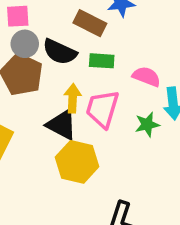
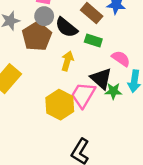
pink trapezoid: (102, 109) -> (83, 95), moved
black triangle: (62, 125) -> (101, 79), moved

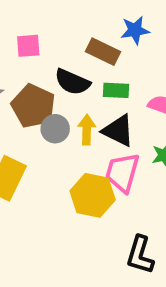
gray circle: (44, 16) -> (55, 129), moved
black triangle: (101, 79) -> (118, 131), moved

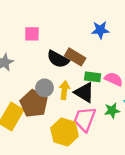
brown rectangle: (103, 52) -> (75, 57), moved
green rectangle: (116, 90) -> (93, 77), moved
brown pentagon: (33, 106) -> (34, 104), moved

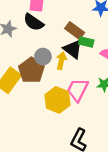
black semicircle: (58, 59) -> (33, 22), moved
green rectangle: (93, 77) -> (86, 42), moved
black triangle: (84, 92) -> (73, 49), moved

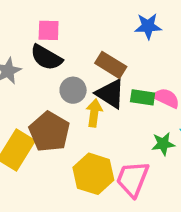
green rectangle: (86, 42) -> (143, 97), moved
gray circle: (43, 57) -> (73, 90), moved
pink trapezoid: (78, 90) -> (132, 179), moved

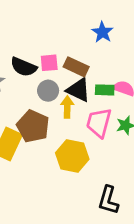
blue star: (148, 26) -> (102, 32), turned -30
pink square: (49, 30) -> (49, 63), moved
pink trapezoid: (132, 179) -> (99, 123), moved

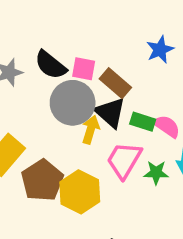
gray circle: (48, 91) -> (73, 103), size x1.6
brown pentagon: (33, 126) -> (42, 180), moved

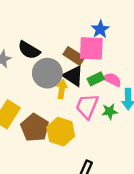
pink square: (84, 69) -> (91, 48), moved, size x1.6
green rectangle: (143, 122) -> (96, 79), turned -35

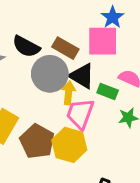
brown rectangle: (74, 56) -> (65, 48), moved
green rectangle: (96, 79) -> (108, 92), moved, turned 49
pink trapezoid: (87, 106) -> (80, 114), moved

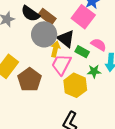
pink square: (103, 41) -> (83, 17), turned 30
brown rectangle: (65, 48) -> (47, 17), moved
yellow hexagon: (69, 145) -> (75, 85), moved

